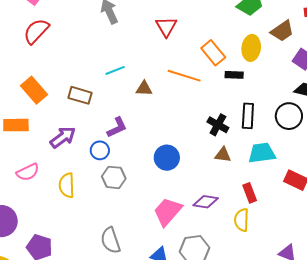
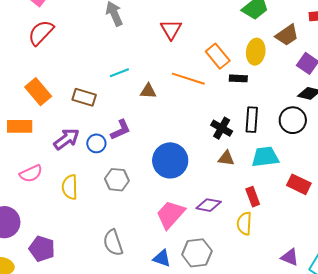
blue circle: (100, 150) -> (96, 143), moved
blue circle: (167, 158) -> (170, 160), size x1.4

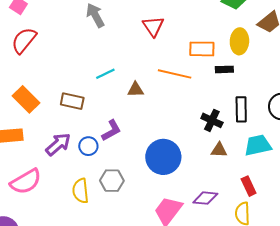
orange rectangle: (218, 56) -> (202, 49), turned -45
pink semicircle: (31, 174) -> (26, 182), size x1.4
yellow semicircle: (70, 187) -> (80, 191), moved

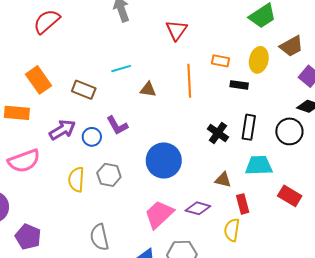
orange rectangle: (202, 49) -> (220, 61), size x0.7
orange line: (175, 74) -> (189, 81), turned 64
purple L-shape: (111, 130) -> (117, 125), turned 80
brown triangle: (219, 150) -> (223, 180), moved

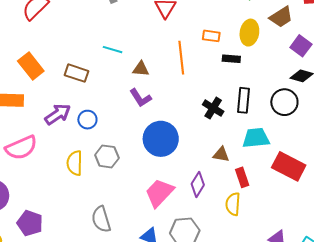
cyan line: (121, 69) -> (113, 50), turned 36
purple L-shape: (117, 125) -> (140, 98), moved
red rectangle: (290, 196) -> (289, 166), size x1.4
purple diamond: (198, 208) -> (198, 184), turned -70

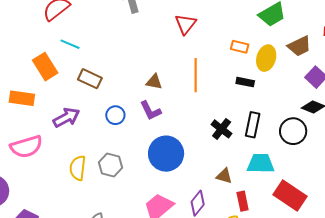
orange rectangle: (211, 36) -> (240, 47), moved
cyan line: (113, 50) -> (70, 44), moved
blue circle: (87, 120) -> (115, 115), moved

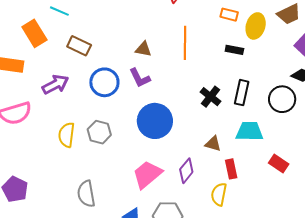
blue circle: (115, 115) -> (104, 82), size x1.5
red rectangle: (290, 195) -> (279, 164), size x0.6

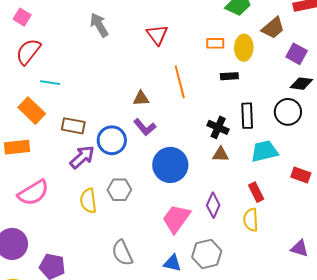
brown rectangle: (79, 46) -> (73, 126), moved
purple arrow: (56, 84) -> (82, 157), moved
brown triangle: (213, 144) -> (221, 154), moved

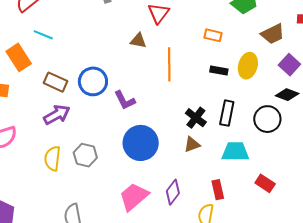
yellow ellipse: (244, 48) -> (248, 66), moved
brown triangle: (141, 98) -> (138, 41), moved
blue circle: (112, 140) -> (93, 81), moved
brown triangle: (221, 154) -> (192, 144), turned -36

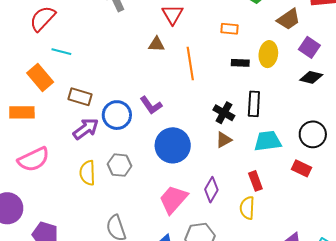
blue circle: (93, 81) -> (117, 115), moved
black circle: (267, 119) -> (313, 134), moved

